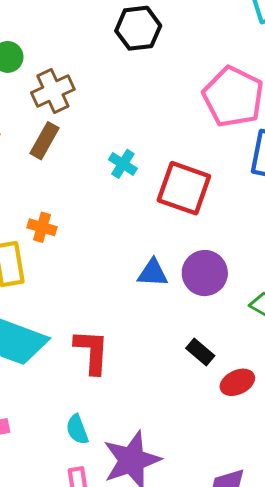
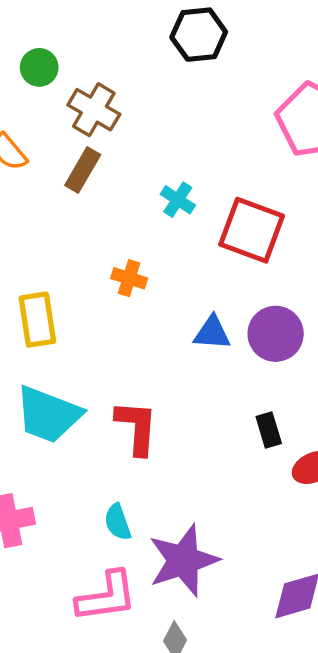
brown cross: (53, 91) -> (94, 110), turned -36
orange cross: (42, 227) -> (129, 278), moved
black rectangle: (200, 352) -> (269, 430), turned 32

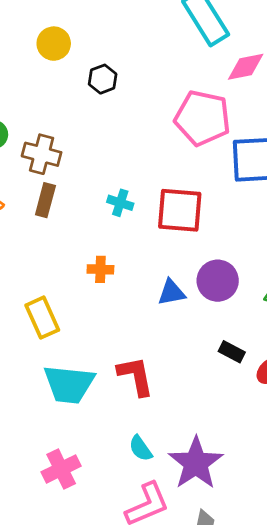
black hexagon: (199, 35) -> (103, 79), size x0.7
black rectangle: (269, 430) -> (232, 352), turned -30

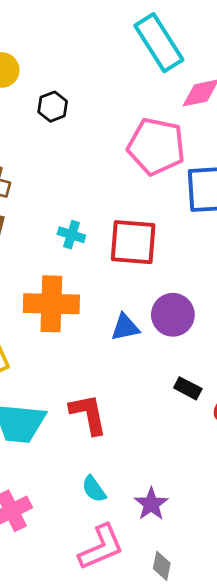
orange cross: (100, 269) -> (51, 304), size x2.0
purple star: (196, 463) -> (151, 504), size x0.6

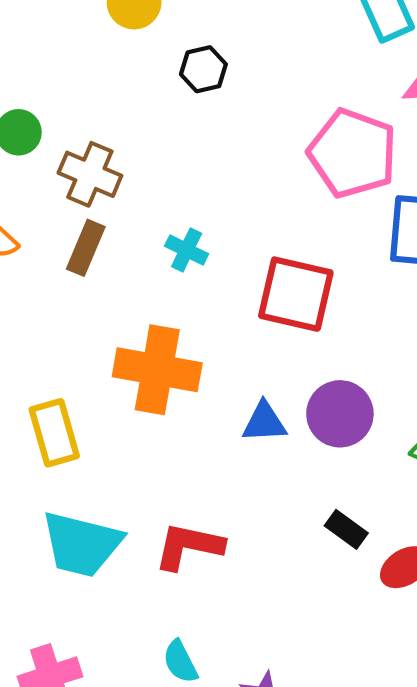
cyan cross: (71, 235) -> (187, 250), moved
red L-shape: (88, 414) -> (189, 546), turned -75

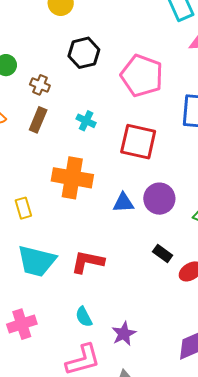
black hexagon: (203, 69) -> (84, 53), moved, size x1.4
pink pentagon: (353, 153) -> (142, 76), moved
brown cross: (90, 174) -> (40, 85), size x0.7
yellow rectangle: (54, 433) -> (23, 208), size x0.7

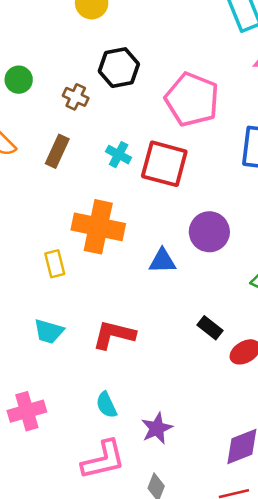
brown cross: (40, 85) -> (76, 97), moved
red square: (138, 142) -> (164, 164), moved
purple circle: (159, 199) -> (209, 232), moved
yellow rectangle: (23, 208) -> (55, 264), moved
cyan trapezoid: (37, 261) -> (49, 331), size x0.6

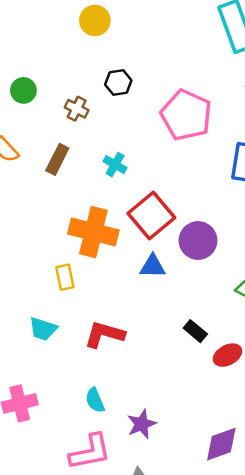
black hexagon: (119, 68) -> (118, 83), size x0.7
red square: (164, 164) -> (151, 215), moved, turned 33
yellow rectangle: (55, 264) -> (65, 277), moved

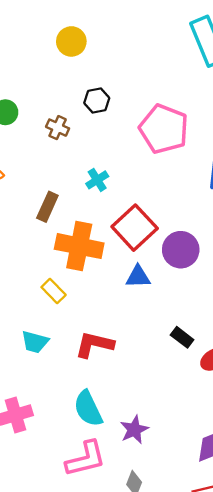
brown rectangle: (57, 159) -> (47, 207), moved
cyan cross: (115, 165) -> (97, 180), turned 30
yellow rectangle: (65, 277) -> (54, 291), turned -30
cyan semicircle: (95, 400) -> (88, 409), size x1.5

